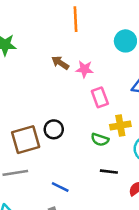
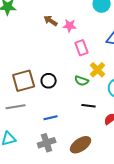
yellow cross: (120, 126) -> (98, 70), turned -35
black circle: (54, 129) -> (49, 81), moved
blue line: (60, 187) -> (51, 118), turned -40

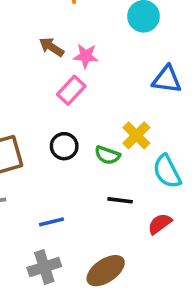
pink rectangle: (82, 48) -> (71, 90), moved, turned 63
black circle: (49, 81) -> (64, 146), moved

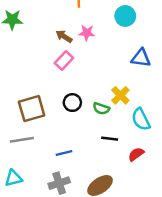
pink star: (86, 56) -> (87, 33), moved
pink rectangle: (71, 90) -> (64, 60), moved

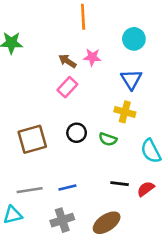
blue triangle: (141, 58) -> (131, 79), moved, turned 50
yellow cross: (120, 95) -> (125, 112), moved, turned -30
black line: (110, 139) -> (120, 184), moved
gray line: (22, 140) -> (30, 190), moved

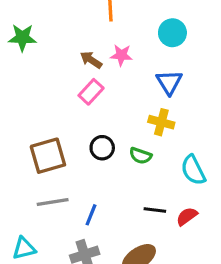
blue line: (67, 188) -> (91, 215), turned -54
gray line: (30, 190) -> (53, 202), moved

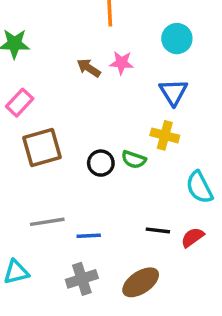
pink rectangle: (91, 92) -> (20, 103), moved
brown square: (48, 156) -> (42, 147), moved
green semicircle: (141, 156) -> (134, 160), moved
blue line: (91, 215) -> (89, 236), turned 65

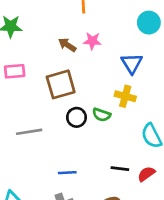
cyan circle: (177, 39) -> (149, 23), moved
pink rectangle: (20, 103) -> (15, 71), turned 42
brown square: (42, 147) -> (61, 84), moved
gray line: (47, 222) -> (29, 132), moved

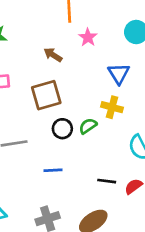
pink star: (92, 41) -> (88, 37), moved, turned 30
green semicircle: (101, 115) -> (88, 126), turned 126
blue line: (67, 173) -> (53, 170), moved

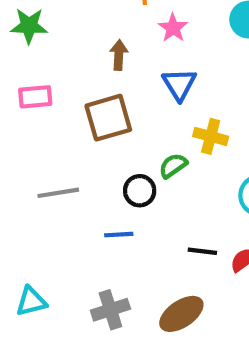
brown arrow: (53, 55) -> (119, 55), turned 60
blue triangle: (119, 74) -> (179, 84), moved
black circle: (62, 129) -> (140, 191), moved

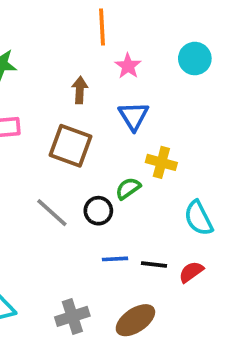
brown square: (108, 118) -> (70, 146), turned 36
gray line: (58, 193) -> (52, 213), moved, turned 51
blue line: (119, 235) -> (115, 259), moved

